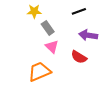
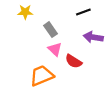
yellow star: (34, 11) -> (25, 12), moved
red semicircle: (79, 57) -> (74, 61), moved

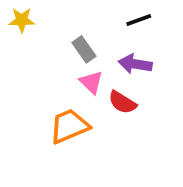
yellow star: (25, 12) -> (22, 20), moved
purple arrow: (93, 37) -> (135, 64), moved

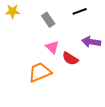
gray rectangle: (84, 49) -> (48, 20), moved
purple arrow: (135, 64) -> (91, 42), moved

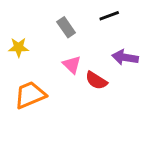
yellow star: (13, 11) -> (19, 47), moved
orange trapezoid: (40, 72) -> (30, 95), moved

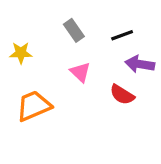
black line: (109, 16) -> (122, 35), moved
red semicircle: (96, 80) -> (122, 95), moved

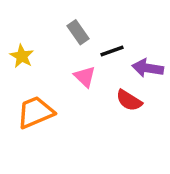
black line: (122, 35) -> (112, 51), moved
yellow star: (21, 53) -> (22, 56), turned 30

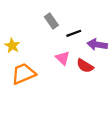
yellow star: (22, 56) -> (12, 46), moved
pink triangle: (85, 77) -> (63, 58), moved

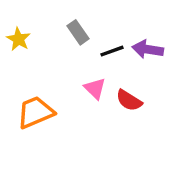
purple arrow: (97, 45) -> (148, 49), moved
yellow star: (12, 46) -> (18, 39), moved

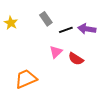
pink triangle: (95, 88) -> (56, 52), turned 32
orange trapezoid: (35, 112) -> (26, 79), moved

